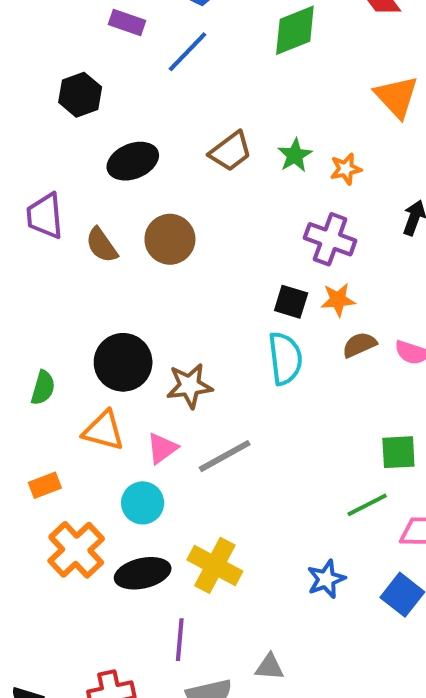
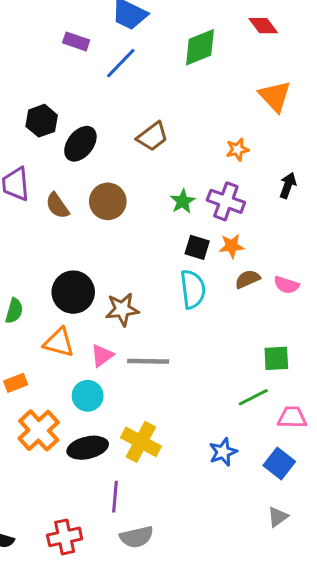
black hexagon: (80, 95) -> (42, 121), moved
green star: (295, 155) -> (183, 201), moved
black ellipse: (133, 161) -> (80, 144), turned -30
gray line: (225, 456) -> (148, 361), turned 30
gray triangle: (270, 667) -> (278, 517), moved, turned -40

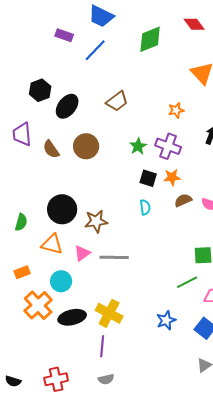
cyan semicircle: (193, 289) -> (145, 207), size x0.6
cyan circle: (88, 396) -> (61, 281), moved
purple line: (115, 497) -> (102, 346), moved
gray semicircle: (137, 537) -> (106, 379), size x0.7

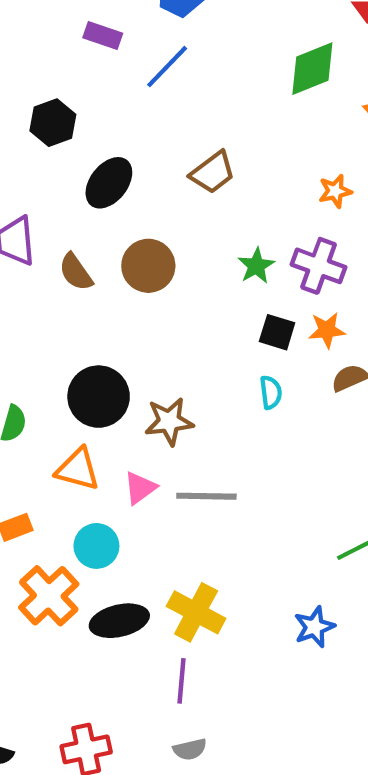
green diamond: (150, 39) -> (312, 69), moved
black hexagon: (40, 90) -> (53, 123), moved

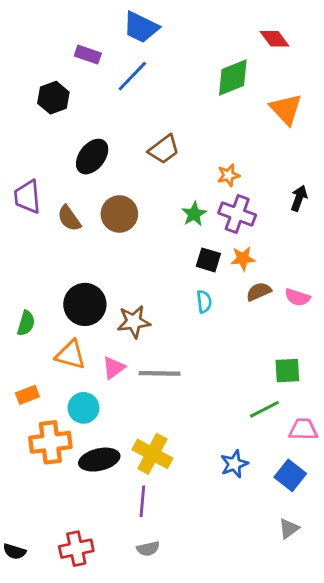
black hexagon: (53, 123) -> (53, 98), moved
orange star: (335, 191) -> (229, 175), moved
orange cross: (49, 596) -> (50, 442), turned 36

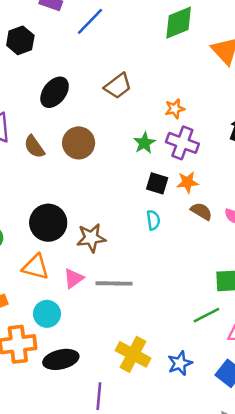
brown semicircle: (259, 292) -> (201, 211), turned 55
yellow cross: (152, 454) -> (133, 354), moved

